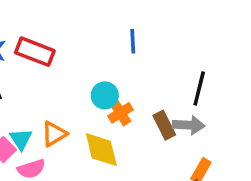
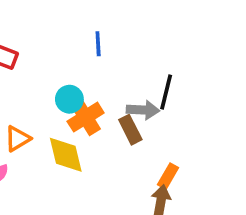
orange cross: (120, 113) -> (86, 117), size x1.4
gray arrow: (189, 125) -> (143, 110), moved

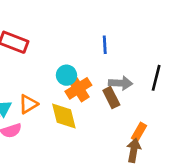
blue line: (98, 44) -> (105, 45), moved
black line: (166, 92) -> (156, 78), moved

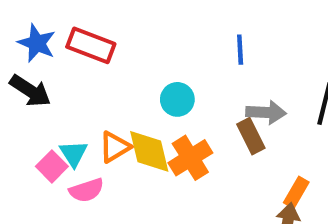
orange cross: (78, 88) -> (190, 158), moved
yellow diamond: (64, 116) -> (149, 151), moved

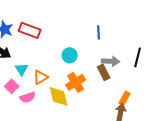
yellow diamond: (149, 151) -> (59, 96), moved
cyan triangle: (74, 153) -> (22, 69), moved

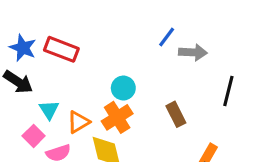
blue line: (99, 32) -> (167, 37), moved, turned 40
gray arrow: (111, 61) -> (193, 52), moved
orange cross: (76, 82) -> (117, 117), moved

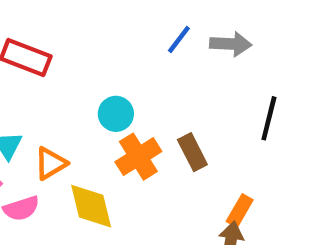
gray arrow: (193, 52) -> (231, 44), moved
orange cross: (117, 117) -> (138, 157), moved

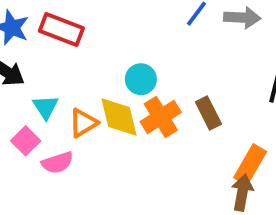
yellow diamond: (91, 206) -> (119, 117), moved
orange rectangle: (240, 211) -> (250, 165), size x1.4

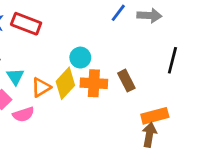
yellow diamond: (119, 117) -> (65, 83), turned 56
orange cross: (161, 117) -> (94, 83), turned 35
orange rectangle: (250, 165) -> (155, 116), turned 45

